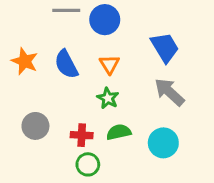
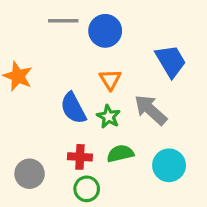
blue semicircle: (66, 64) -> (73, 108), moved
gray arrow: (169, 92) -> (151, 110), moved
gray circle: (35, 126) -> (30, 174), moved

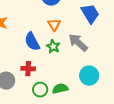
green semicircle: (120, 154) -> (60, 89), moved
red cross: (80, 157) -> (28, 69), moved

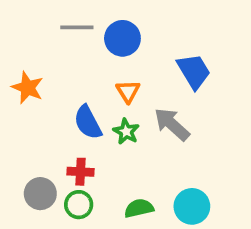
cyan circle: (89, 76) -> (192, 206), moved
green circle: (40, 90) -> (79, 205), moved

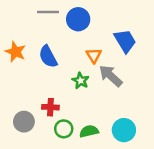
orange triangle: (128, 91) -> (94, 55), moved
blue semicircle: (88, 122) -> (48, 57), moved
green circle: (79, 205) -> (64, 129), moved

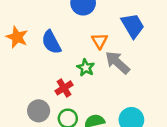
red cross: (50, 107) -> (64, 88), moved, turned -35
gray circle: (24, 122) -> (39, 111), moved

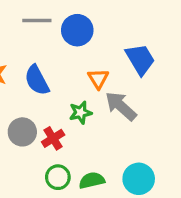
green star: (86, 68) -> (80, 113), turned 30
gray circle: (39, 111) -> (22, 132), moved

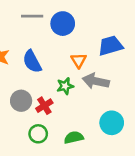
blue trapezoid: (140, 59) -> (110, 46), turned -75
gray arrow: (121, 106) -> (96, 81), turned -30
green circle: (58, 177) -> (38, 134), moved
cyan circle: (139, 179) -> (112, 123), moved

